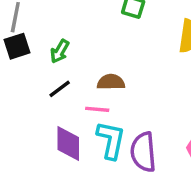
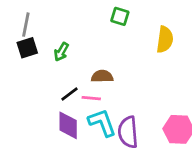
black line: (60, 89) -> (69, 94), moved
cyan L-shape: (111, 140) -> (102, 123), turned -32

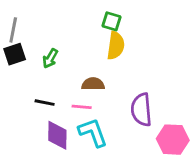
yellow semicircle: (165, 40) -> (116, 46), moved
black line: (69, 94) -> (45, 103), moved, turned 48
purple semicircle: (128, 132) -> (141, 110), moved

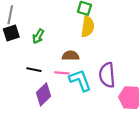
cyan L-shape: (93, 132) -> (80, 80), moved
purple diamond: (57, 135) -> (44, 94), turned 45

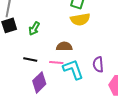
yellow semicircle: (88, 27) -> (80, 19), turned 72
purple semicircle: (107, 75) -> (98, 64), size x0.7

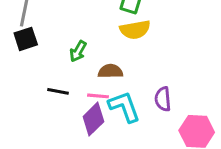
green arrow: (34, 28) -> (78, 51), moved
purple diamond: (39, 82) -> (93, 119), moved

